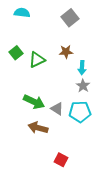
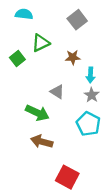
green triangle: (37, 60) -> (41, 43), moved
gray triangle: (57, 109) -> (57, 92), moved
cyan pentagon: (80, 112) -> (88, 124), turned 30
red square: (61, 160) -> (67, 177), size x1.5

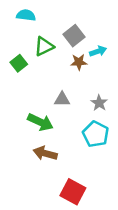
gray square: (77, 20) -> (74, 36), moved
cyan arrow: (91, 75) -> (98, 51), moved, turned -112
gray triangle: (57, 92) -> (62, 99), turned -32

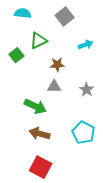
gray square: (74, 36) -> (65, 16), moved
brown star: (79, 62) -> (57, 65), moved
cyan pentagon: (96, 134) -> (83, 133), moved
red square: (73, 192) -> (41, 167), moved

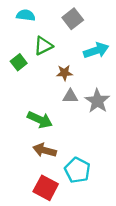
cyan arrow: (86, 45) -> (96, 50), size x1.5
gray triangle: (54, 87) -> (70, 96), moved
gray star: (87, 90) -> (97, 101), size x1.5
cyan pentagon: (83, 133) -> (77, 170), moved

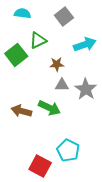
green square: (19, 62) -> (16, 55), size x1.5
green arrow: (40, 120) -> (49, 108), moved
brown arrow: (44, 150) -> (21, 111), moved

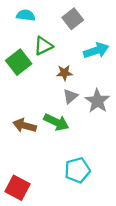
gray triangle: (62, 85) -> (70, 96), turned -40
cyan pentagon: (68, 150) -> (77, 170), turned 30
red square: (40, 166) -> (18, 188), moved

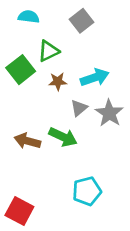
cyan arrow: (96, 50) -> (95, 77), moved
brown star: (64, 73) -> (58, 81), moved

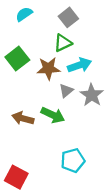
cyan semicircle: (29, 17) -> (24, 14), turned -42
green triangle: (48, 51) -> (63, 43), moved
brown star: (58, 81) -> (48, 68), size x1.5

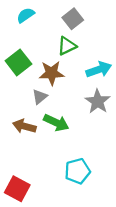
cyan arrow: (79, 65) -> (99, 70), moved
gray triangle: (66, 91) -> (40, 97), moved

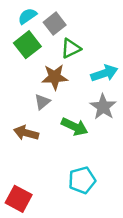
gray square: (73, 19) -> (55, 24), moved
green square: (18, 62) -> (27, 45), moved
green arrow: (56, 123) -> (75, 127), moved

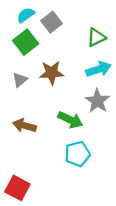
green triangle: (71, 48) -> (96, 37), moved
gray triangle: (42, 102) -> (20, 80), moved
cyan pentagon: (82, 180) -> (77, 154), moved

